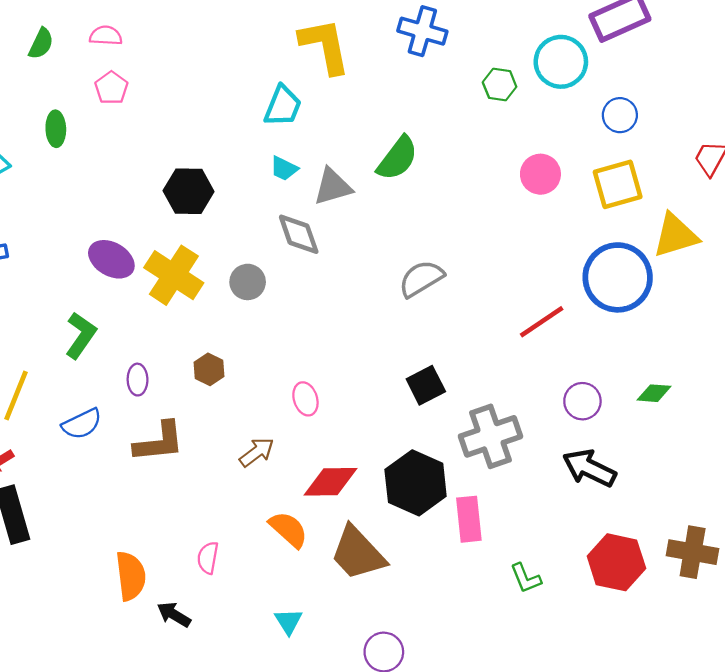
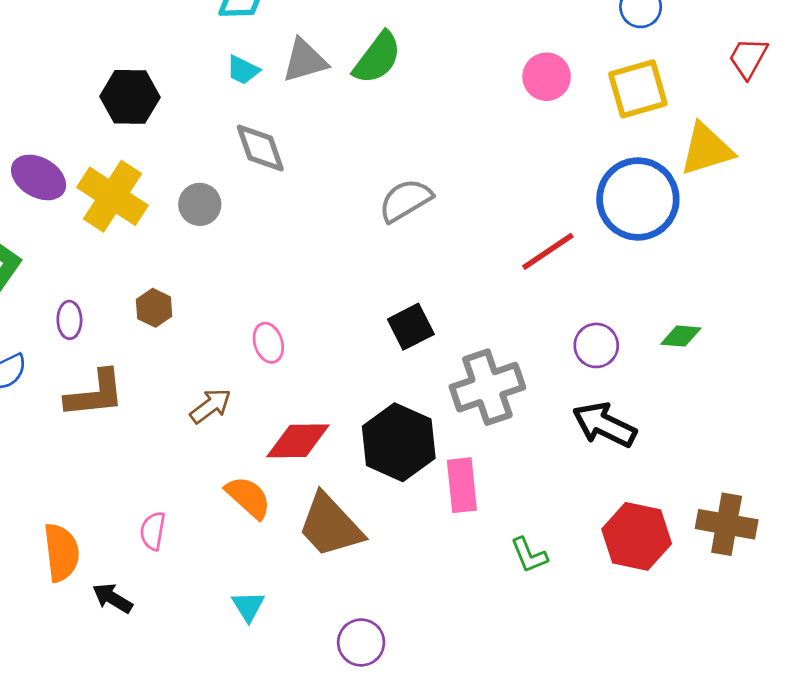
gray triangle: (333, 187) -> (305, 61), moved

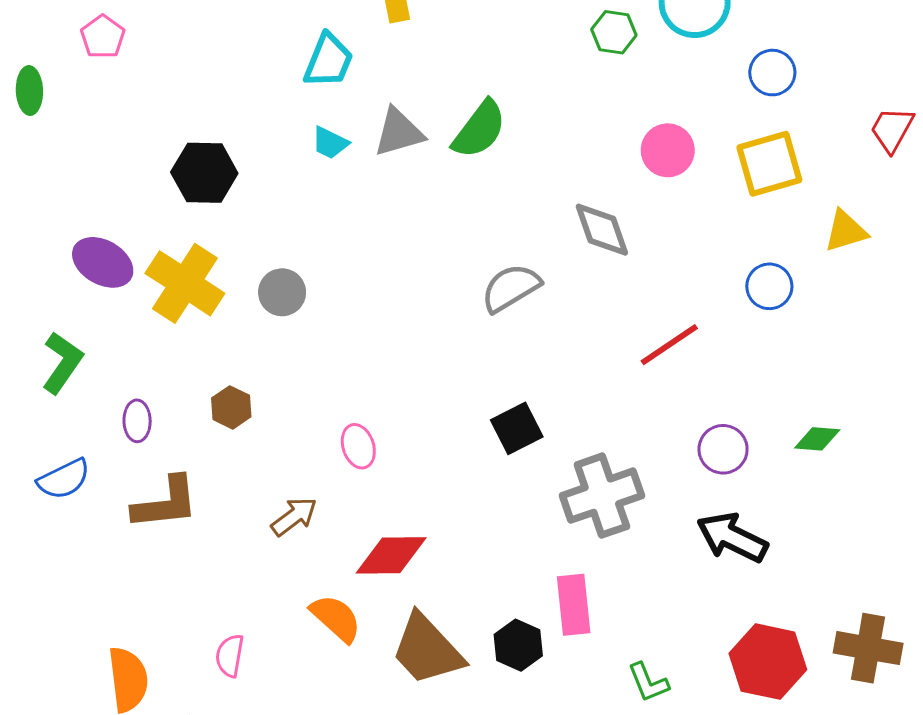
gray diamond: (260, 148) -> (602, 230), moved
yellow triangle: (706, 149) -> (846, 231), size x0.7
blue circle: (638, 199) -> (769, 286), size x0.5
black hexagon: (399, 442) -> (518, 645), moved, size x0.6

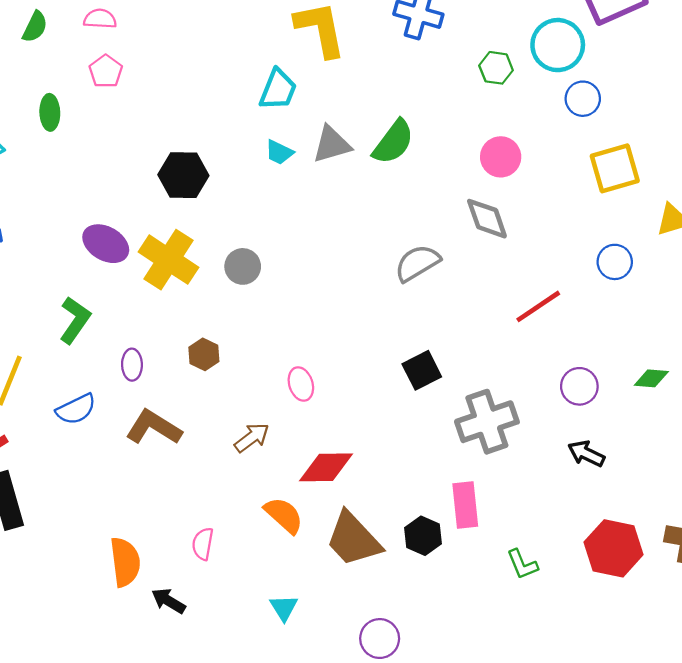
blue circle: (772, 73) -> (583, 99), moved
pink circle: (668, 150) -> (501, 157), moved
brown L-shape: (165, 503) -> (154, 427), turned -142
black arrow: (732, 537) -> (586, 454), size x0.7

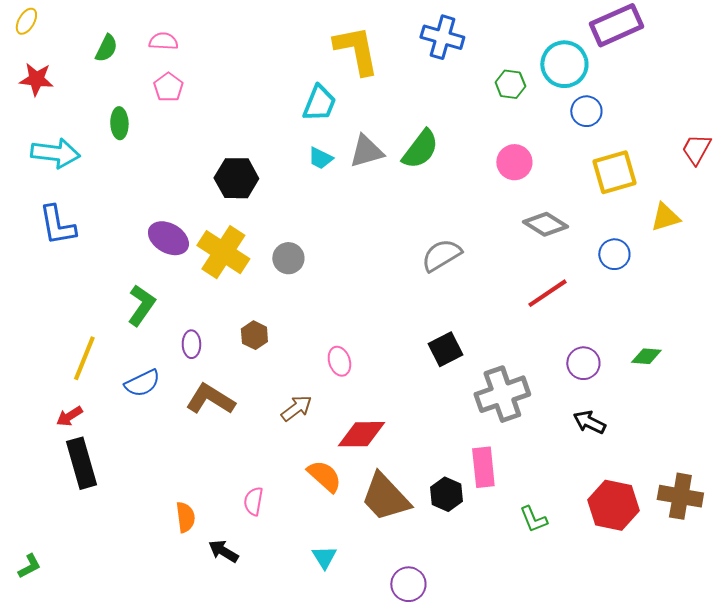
gray diamond: (487, 219) -> (545, 224), moved, turned -39
orange semicircle: (125, 562) -> (185, 517), size x0.7

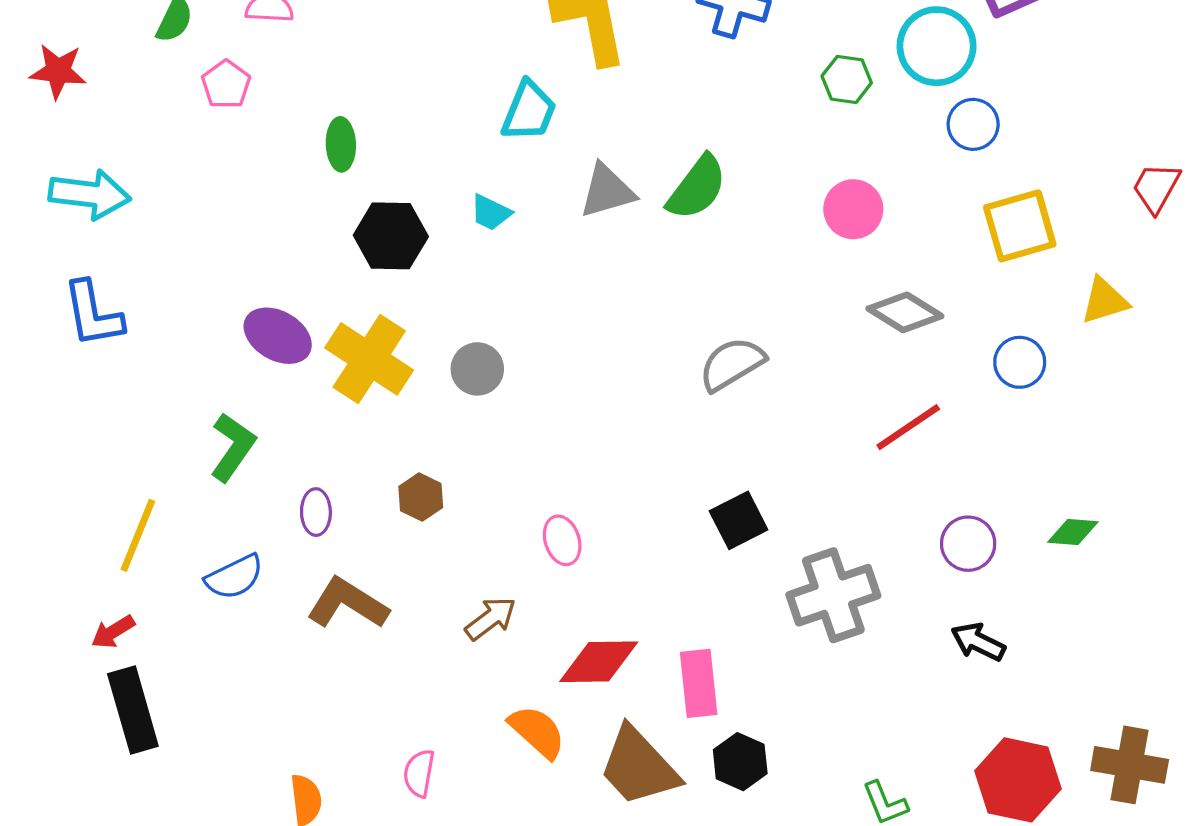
pink pentagon: (168, 87) -> (226, 84), moved
green ellipse: (119, 123) -> (341, 144), moved
cyan trapezoid: (320, 158) -> (491, 213), moved
pink rectangle: (483, 467) -> (699, 683), moved

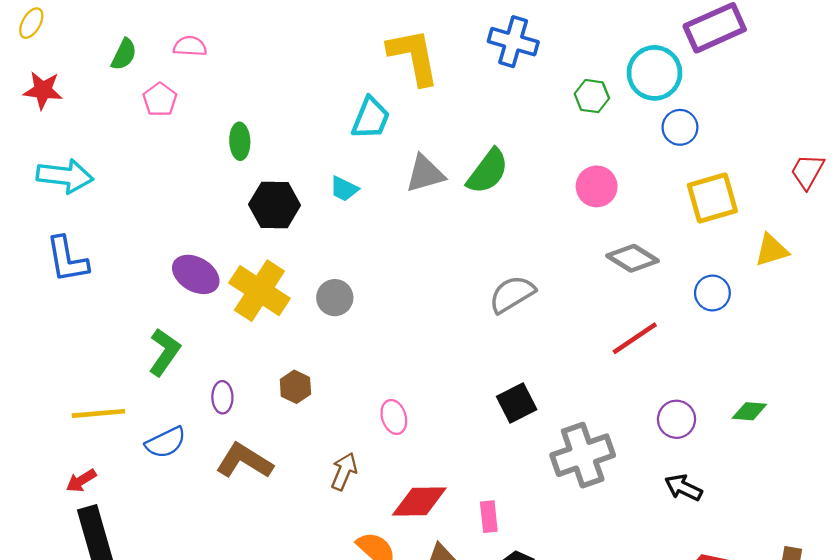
yellow line: (138, 535) -> (98, 413), turned 63
brown arrow: (491, 619) -> (344, 471), turned -30
pink rectangle: (699, 683) -> (489, 517), size x0.7

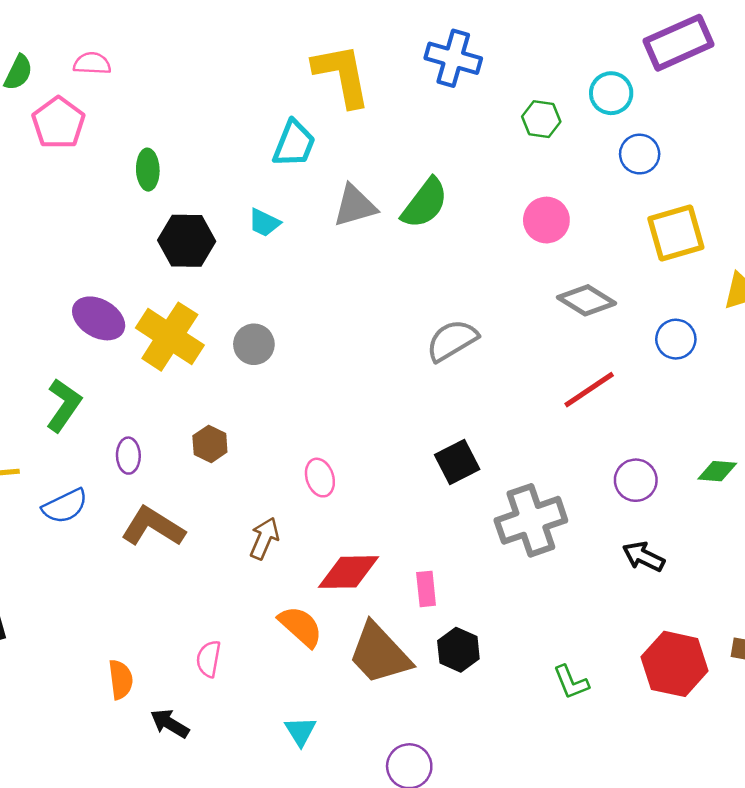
cyan circle: (654, 73) -> (611, 93), size x0.7
pink pentagon: (160, 100) -> (58, 123), size x1.4

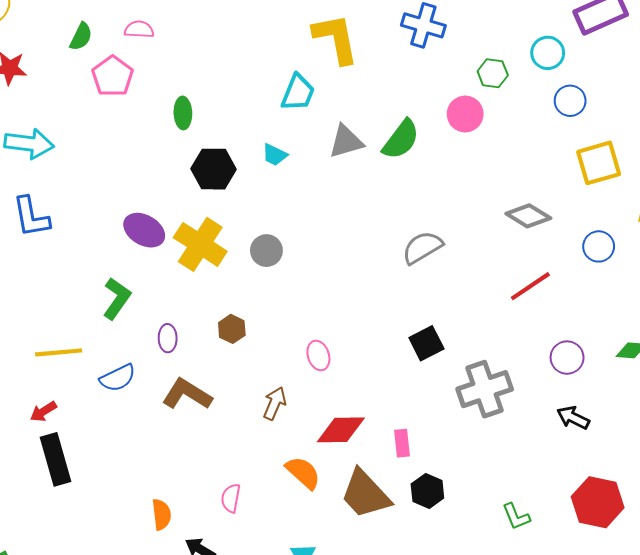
pink circle: (546, 220) -> (465, 114), moved

